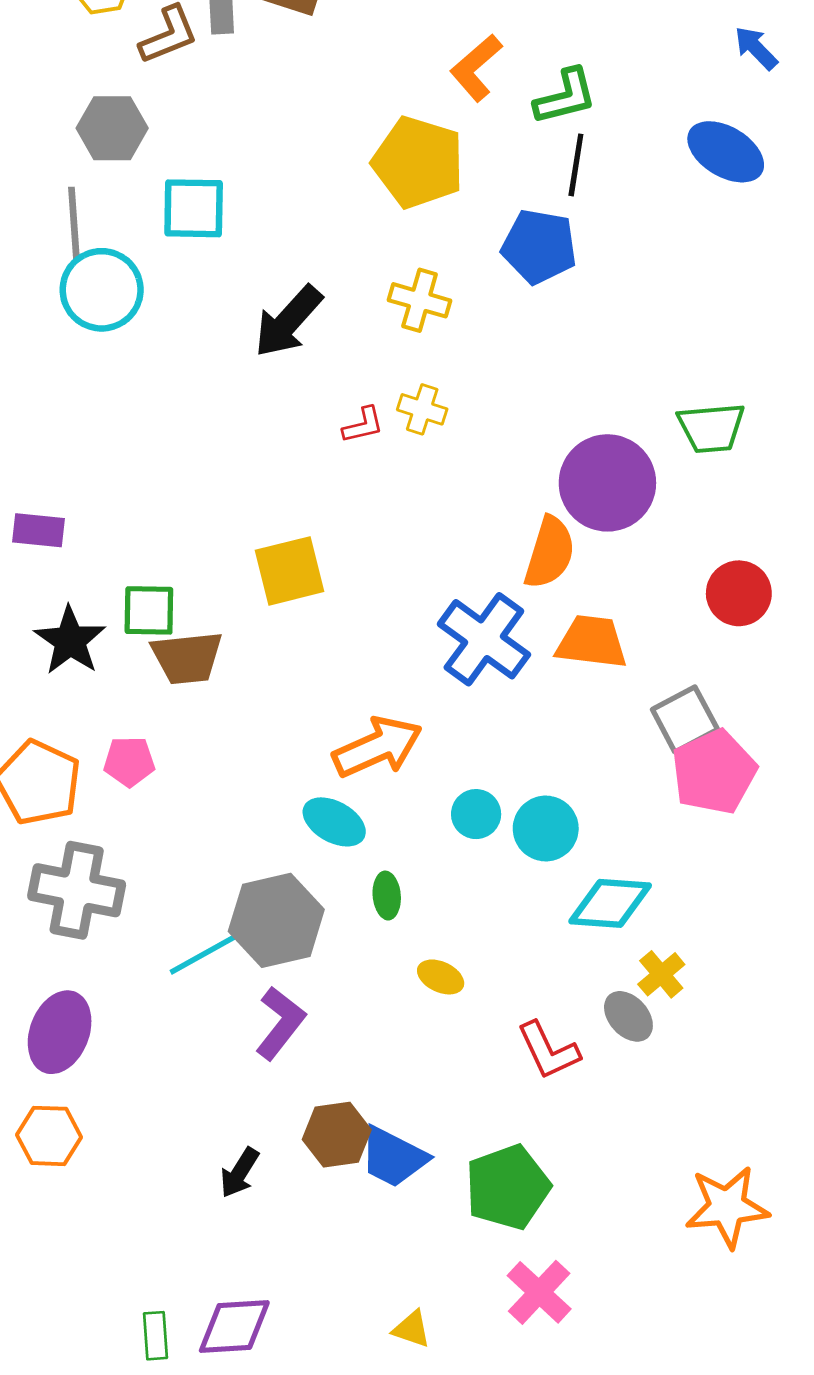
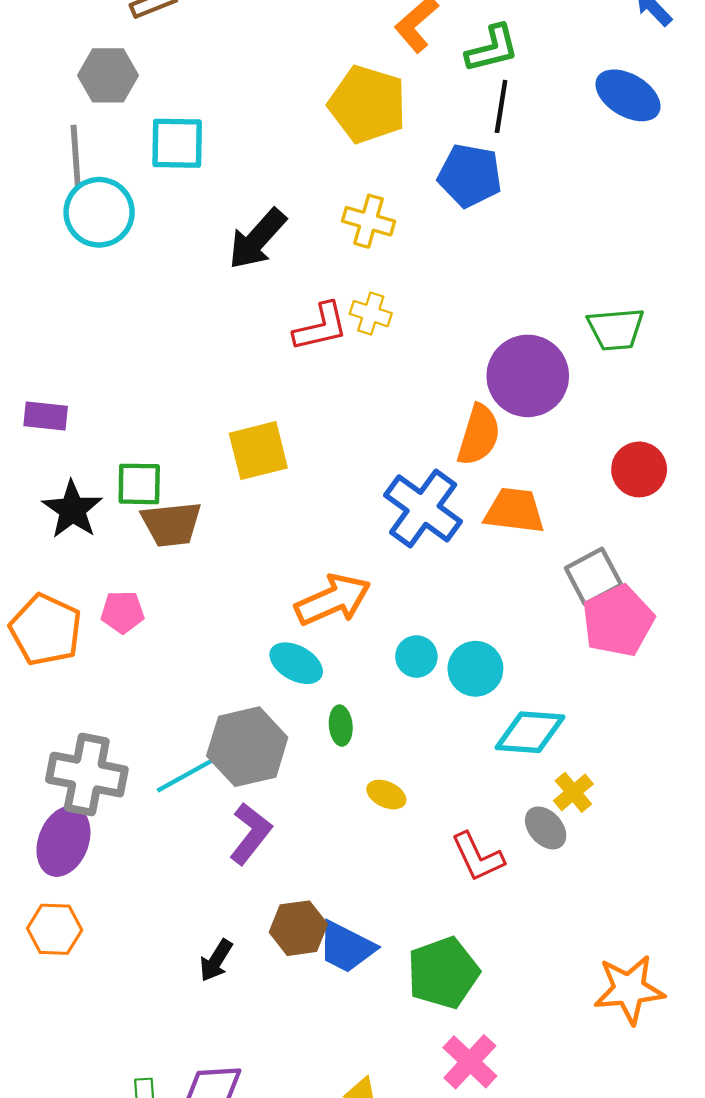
red L-shape: (363, 425) -> (321, 327), size x1.6
gray cross: (77, 890) -> (87, 775), moved

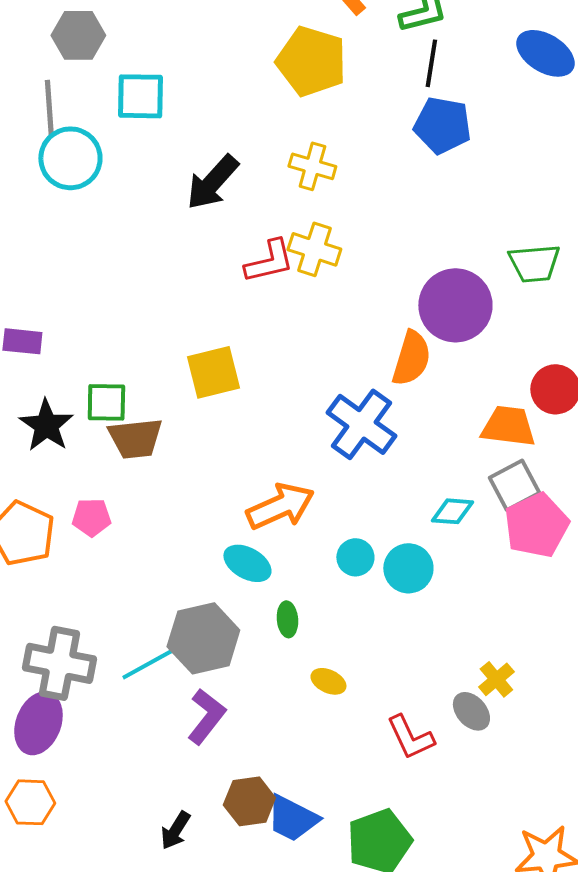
blue pentagon: (470, 176) -> (442, 125), moved
yellow cross: (371, 314) -> (314, 249), size x1.4
orange trapezoid: (514, 511) -> (508, 426), moved
cyan diamond: (530, 732) -> (452, 511), moved, size x0.7

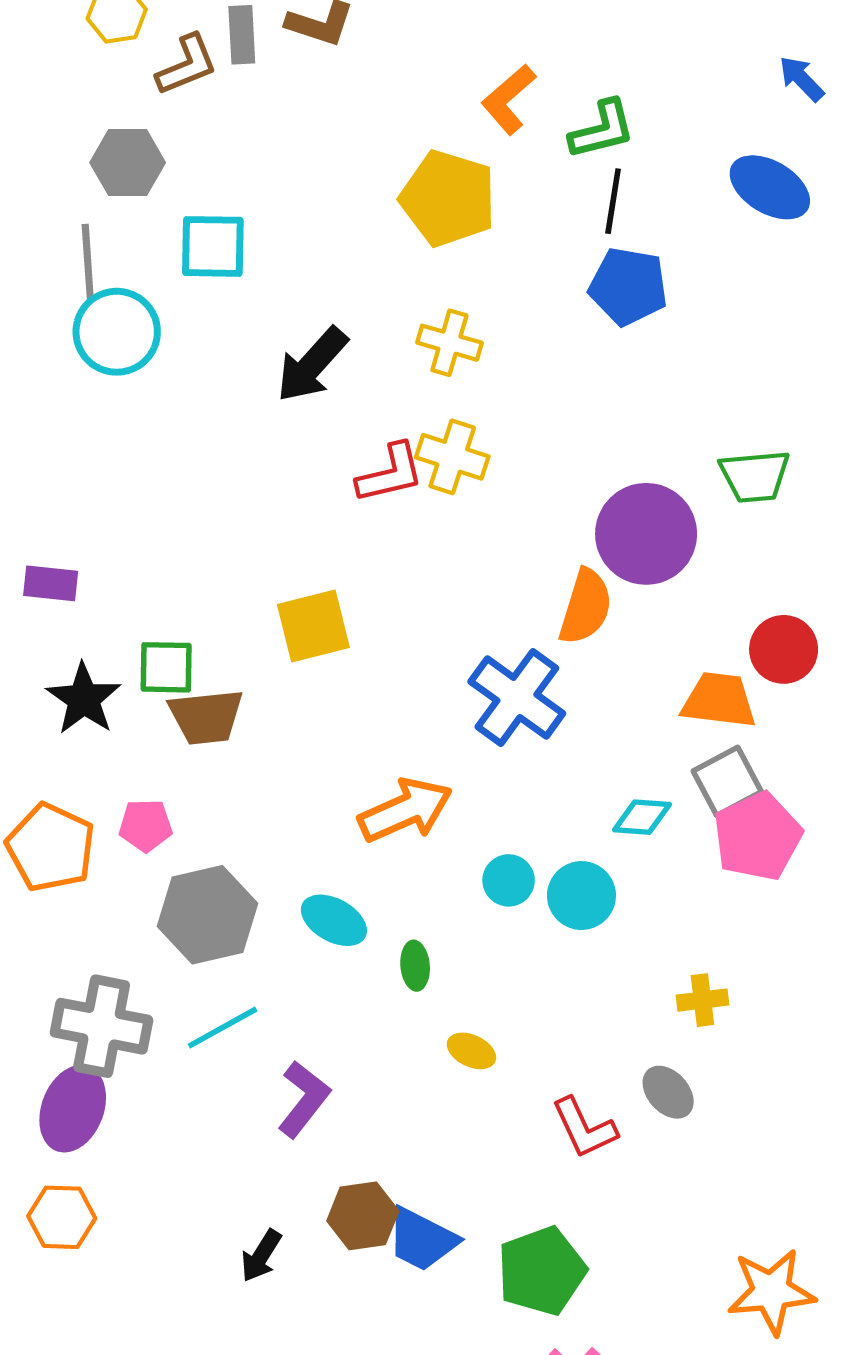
cyan ellipse: (247, 563) -> (334, 920), moved
gray hexagon: (203, 638) -> (207, 915), moved
yellow cross: (496, 679) -> (702, 1000), moved, turned 33

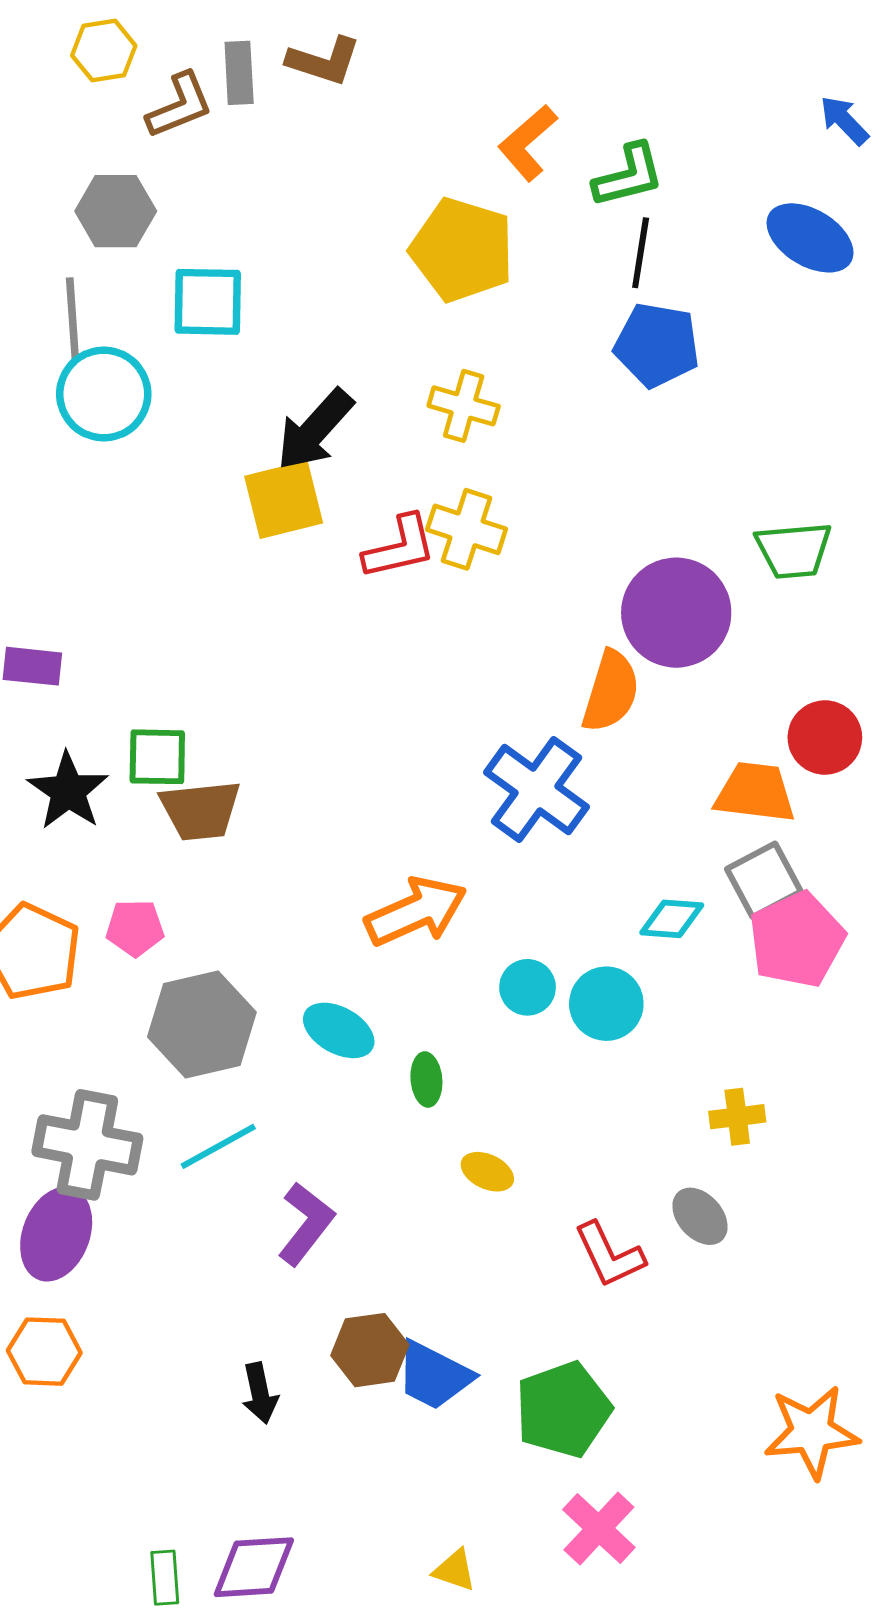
yellow square: (313, 626) -> (284, 500), moved
black arrow: (261, 1256) -> (260, 1393), turned -44

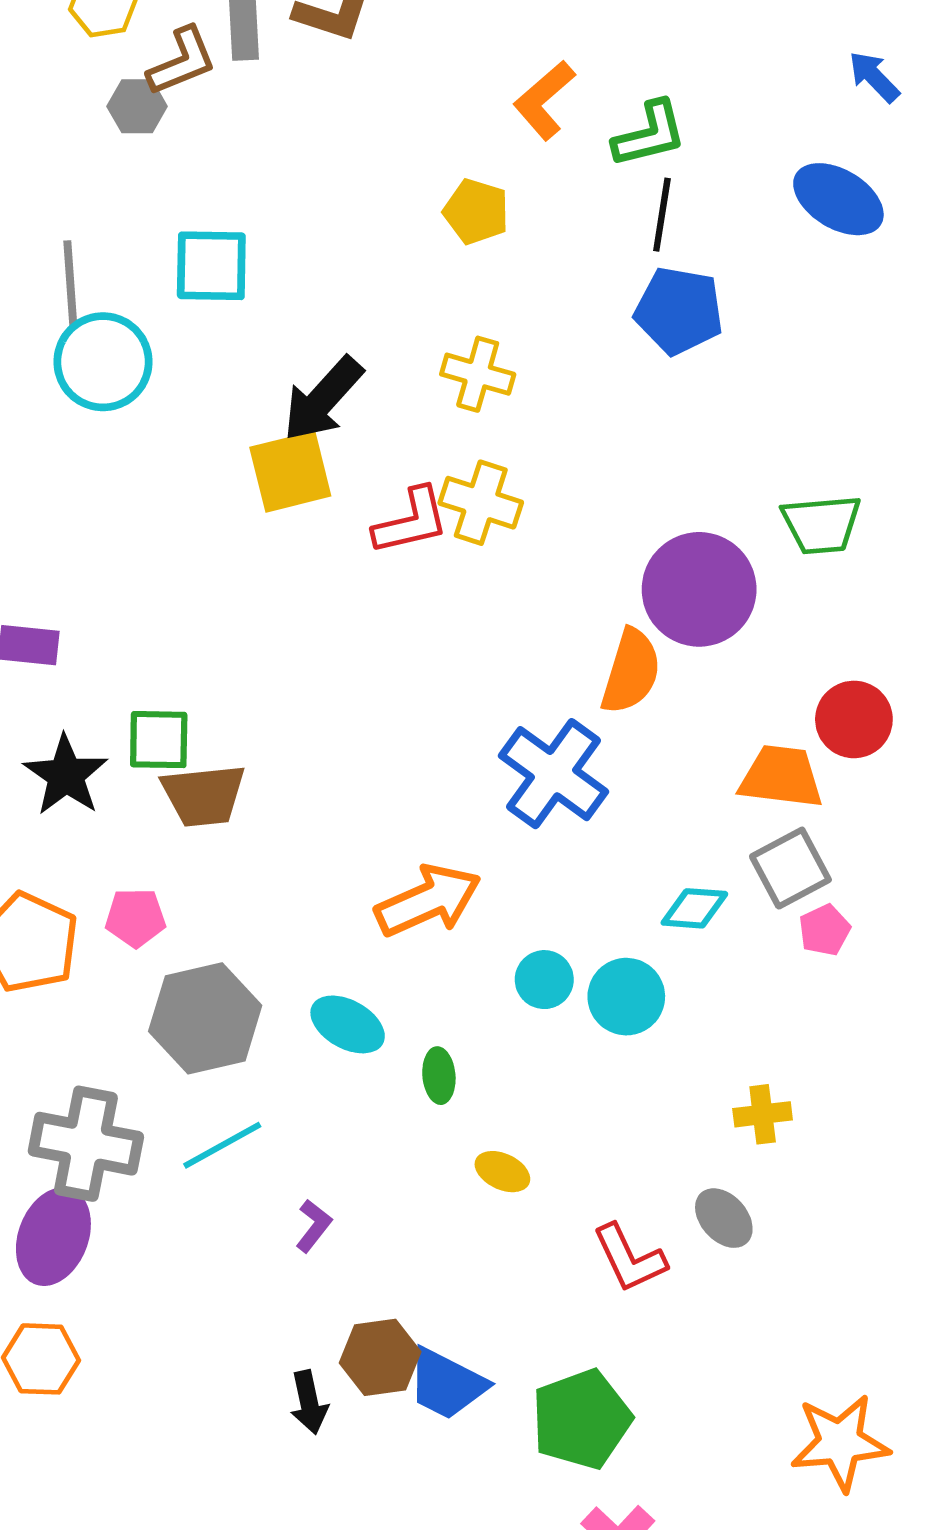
gray hexagon: (116, 211) -> (137, 106), moved, size x0.7
yellow pentagon: (462, 250) -> (476, 212), size x0.6
pink pentagon: (797, 940) -> (825, 930), size x0.5
purple L-shape: (306, 1224) -> (314, 1226), size x0.6
black arrow: (260, 1393) -> (309, 1402), moved

